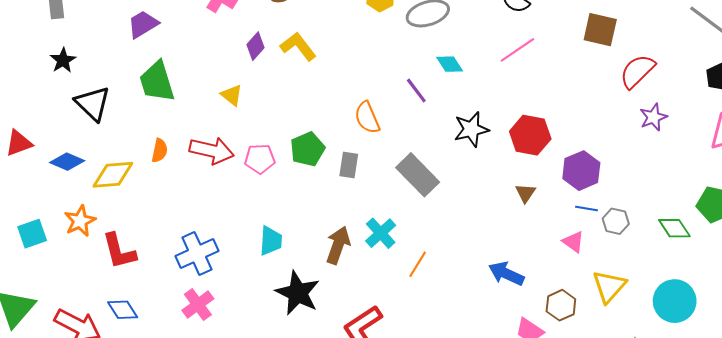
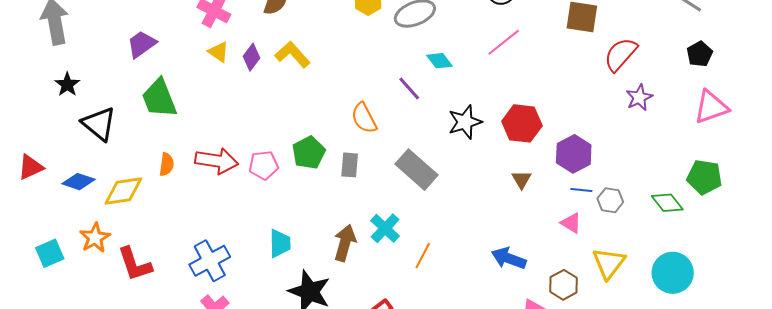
yellow triangle: (232, 95) -> (219, 52), moved

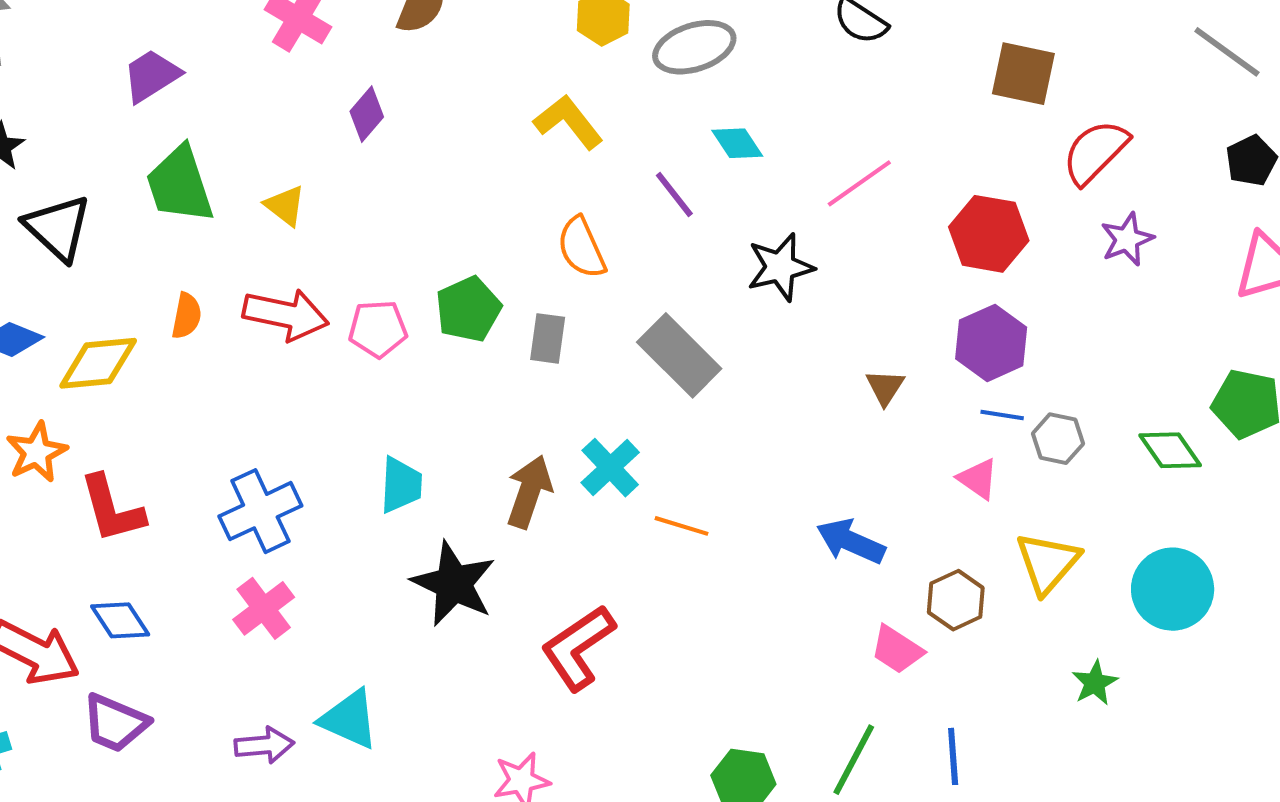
pink line: (504, 42) -> (859, 183), moved
yellow triangle: (219, 52) -> (285, 206), moved
yellow L-shape: (293, 54) -> (568, 122), moved
red hexagon: (522, 123) -> (989, 234), moved
orange line: (423, 256) -> (681, 526), turned 76

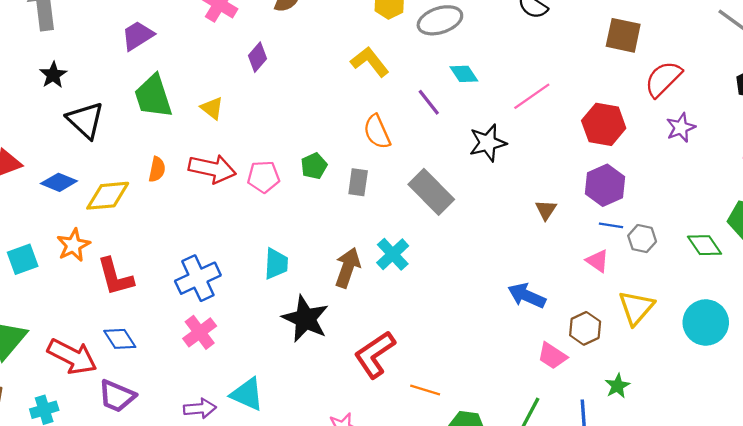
green pentagon: (468, 309) -> (314, 166), size x0.7
orange line: (681, 526) -> (425, 390), moved
green star: (1095, 683) -> (617, 386), moved

